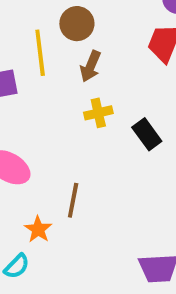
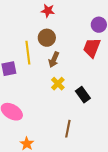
yellow cross: (98, 113) -> (58, 84), turned -32
brown line: (73, 200) -> (68, 129), moved

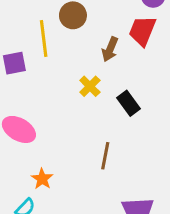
brown arrow: (54, 60) -> (110, 49), moved

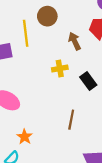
brown arrow: (110, 49) -> (75, 41), turned 132
yellow cross: (90, 86) -> (60, 68), turned 35

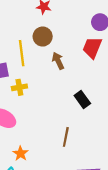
brown arrow: (75, 41) -> (58, 61), moved
yellow cross: (60, 68) -> (19, 87), moved

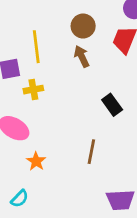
brown circle: (43, 37) -> (83, 26), moved
orange star: (21, 154) -> (36, 161), moved

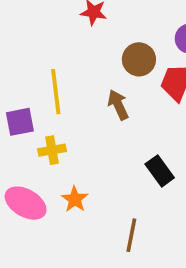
brown circle: (83, 26) -> (139, 59), moved
orange star: (36, 161) -> (75, 199), moved

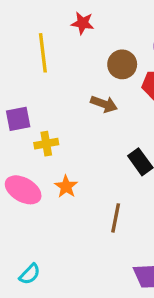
yellow line: (56, 92) -> (43, 53), moved
brown arrow: (118, 105) -> (104, 104), turned 135

